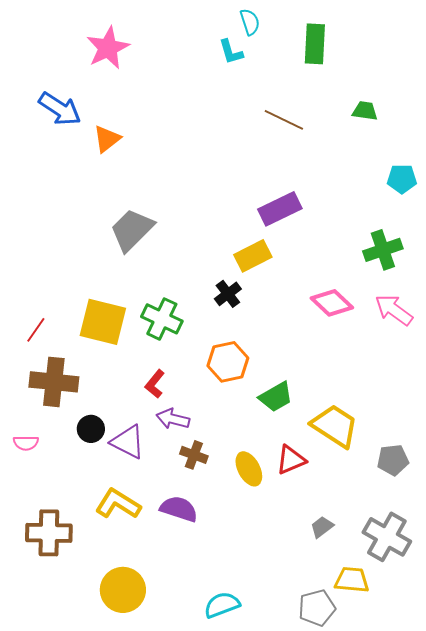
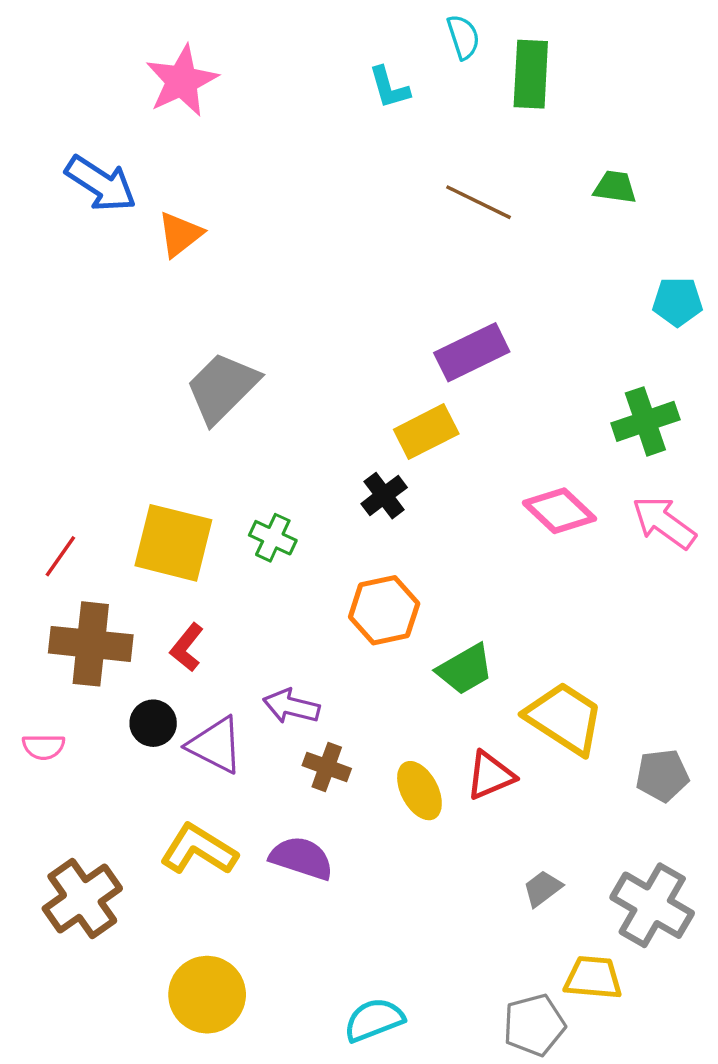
cyan semicircle: (250, 22) -> (463, 37), moved
green cross: (162, 319) -> (273, 538), size x0.7
red L-shape: (155, 384) -> (187, 647), moved
brown cross: (49, 533) -> (82, 898), turned -36

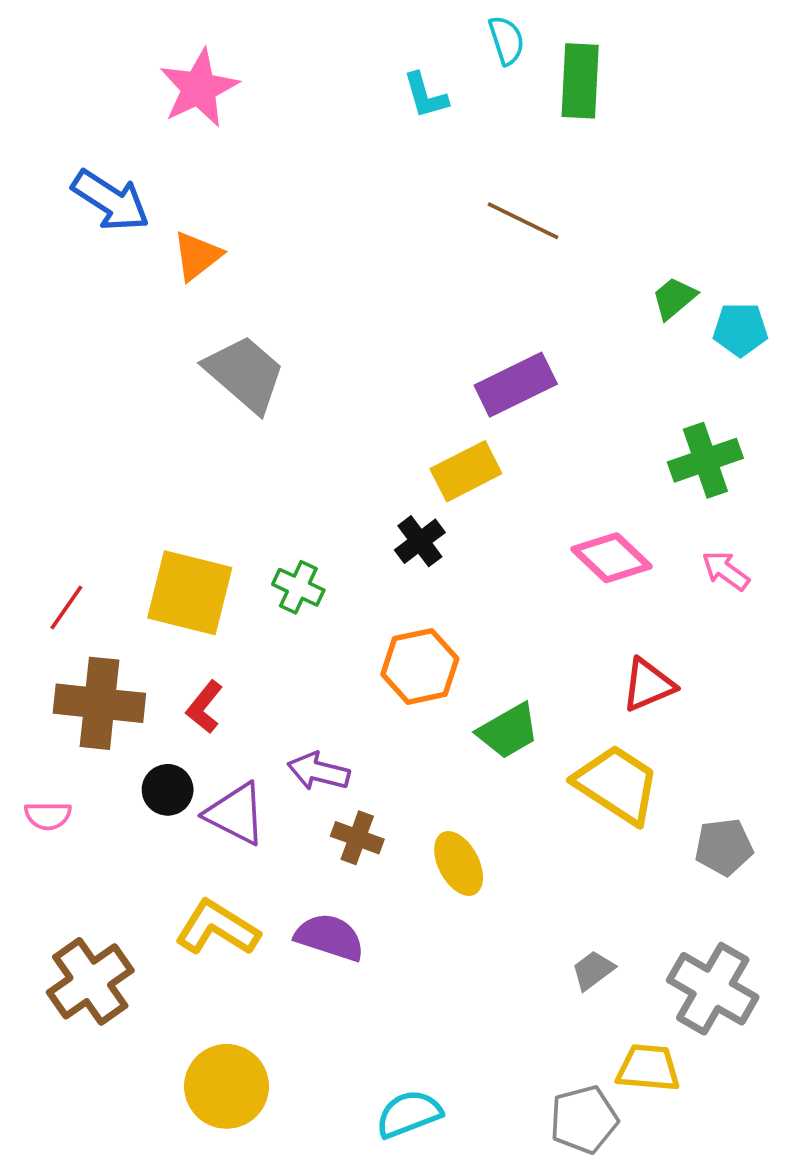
green trapezoid: (615, 187) -> (674, 298), moved, turned -48
gray trapezoid: (222, 388) -> (245, 374), moved, turned 86
pink arrow: (664, 523) -> (726, 571), size x0.7
red triangle: (490, 775) -> (648, 685), moved

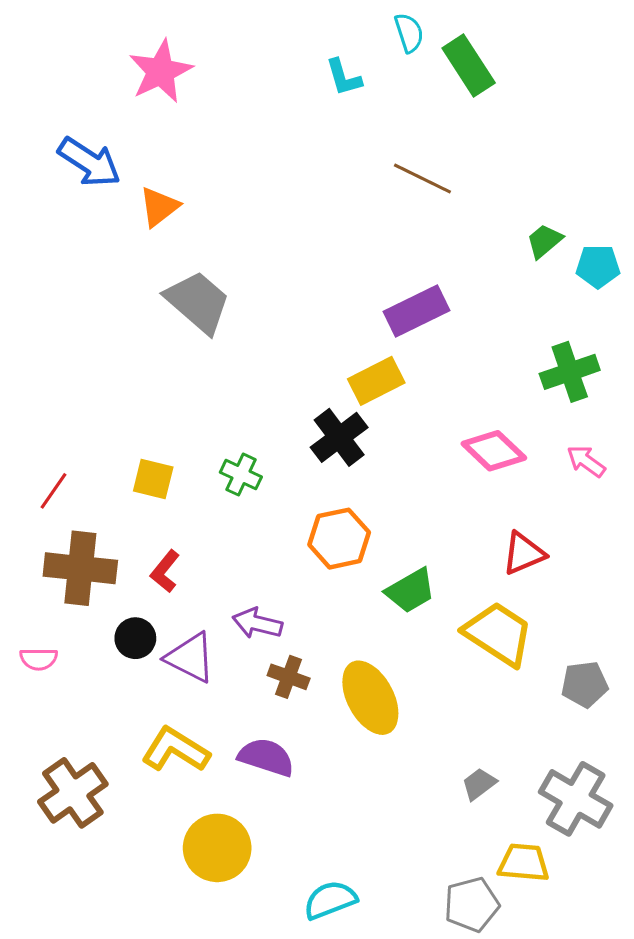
green rectangle: (580, 81) -> (469, 65), turned -36
black cross: (420, 541) -> (339, 437), size x1.4
yellow square: (190, 593) -> (153, 479), size x0.6
yellow ellipse: (459, 863) -> (370, 698), size x1.4
yellow circle: (227, 1086) -> (217, 848), moved

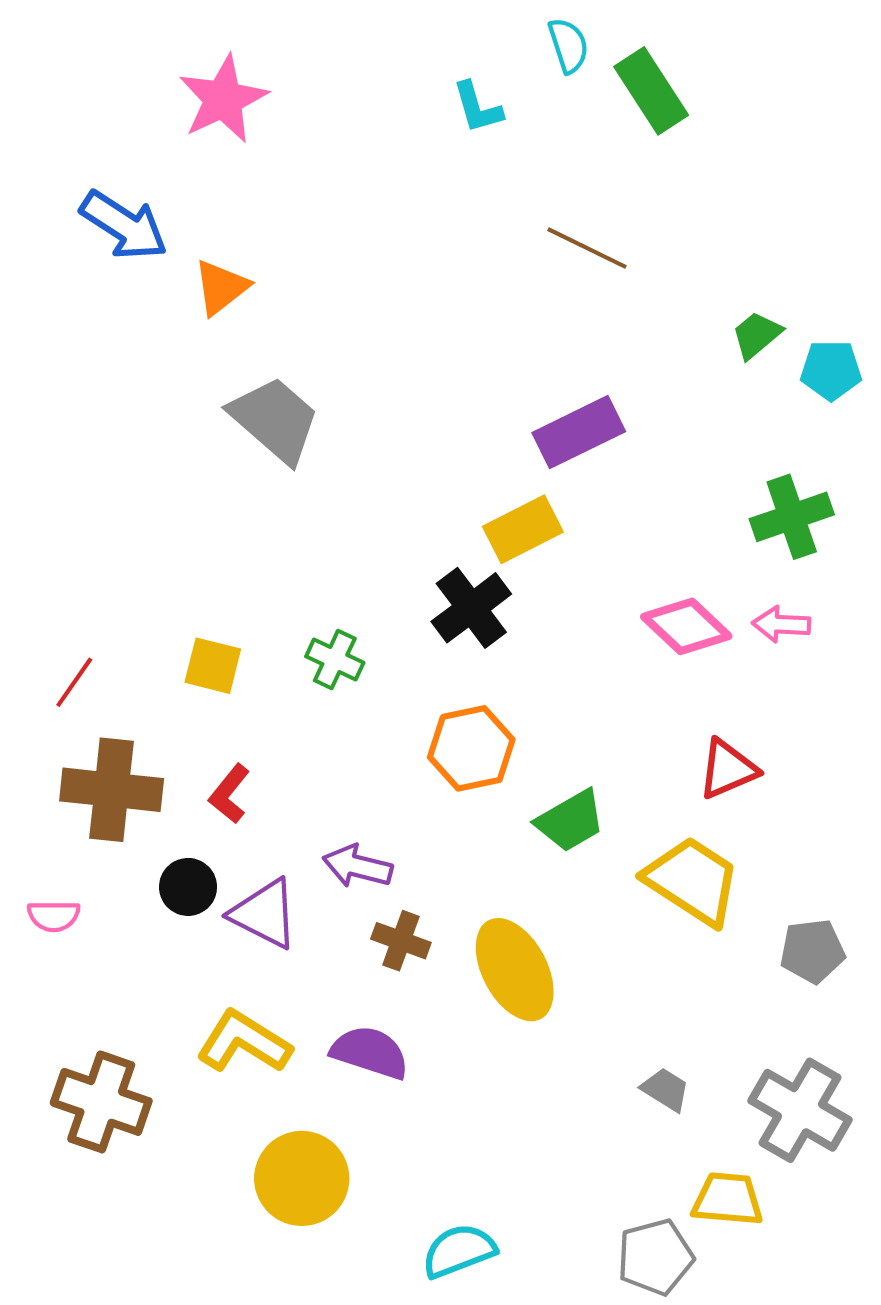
pink arrow: (586, 461) -> (781, 624), moved, turned -33
gray trapezoid: (479, 784) -> (666, 1090), turned 69
brown cross: (73, 793) -> (101, 1102), turned -36

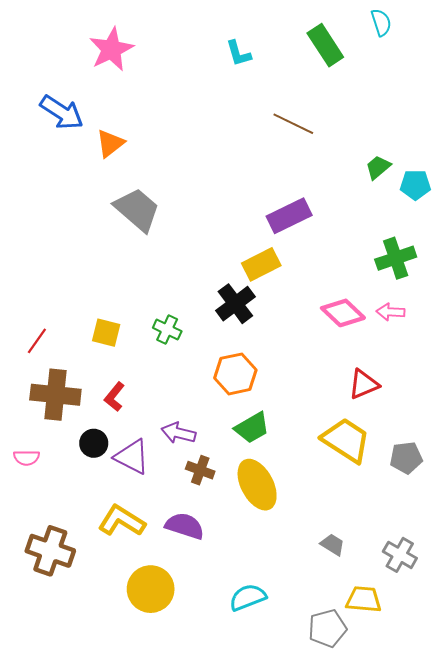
cyan semicircle: (568, 45) -> (381, 22), moved
green trapezoid: (571, 821) -> (252, 428), moved
gray pentagon: (812, 951) -> (406, 458), moved
gray cross: (800, 1110) -> (400, 555), size x0.7
cyan semicircle: (459, 1251) -> (248, 597), moved

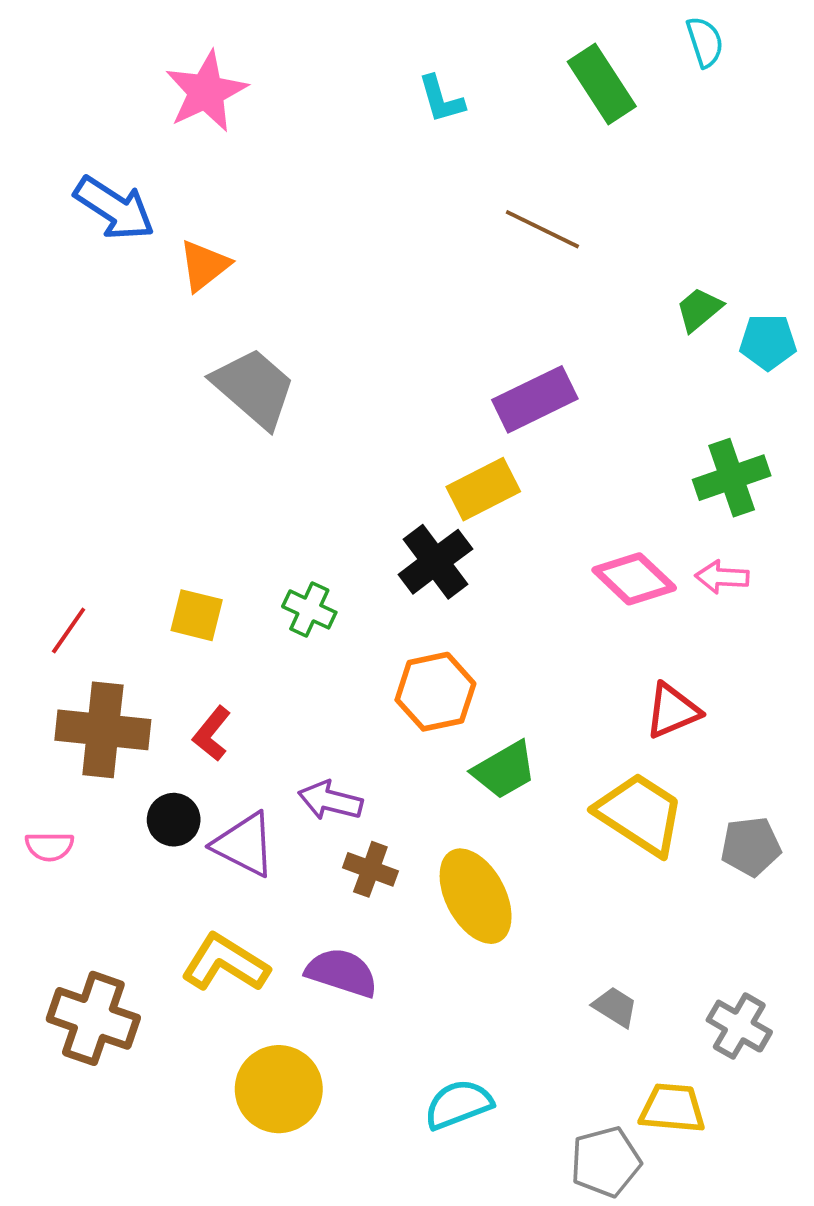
green trapezoid: (252, 428) -> (504, 770), moved

